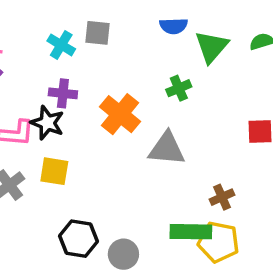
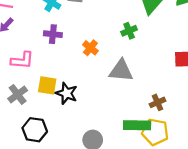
orange cross: (120, 114) -> (90, 48), size x0.6
black star: (47, 123) -> (67, 93), moved
black hexagon: (78, 239) -> (35, 130), moved

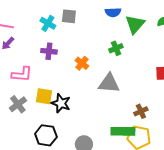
black hexagon: (35, 130) -> (46, 135), moved

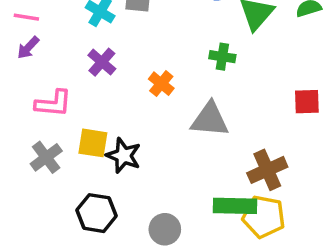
green cross: (116, 48) -> (222, 57), turned 32
purple cross: (49, 51) -> (102, 62), turned 35
brown cross: (141, 111) -> (267, 170), size x1.5

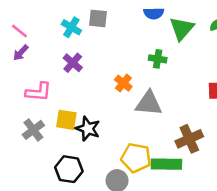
pink line: (26, 17) -> (19, 31), turned 30
orange cross: (161, 84) -> (123, 83), moved
yellow pentagon: (264, 217) -> (136, 158), moved

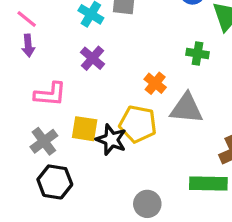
purple arrow: (21, 53) -> (28, 46), turned -48
yellow pentagon: (136, 158) -> (138, 124), moved
black hexagon: (69, 169) -> (55, 182), moved

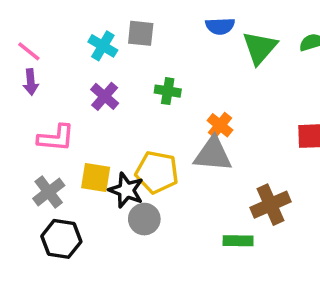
green cross: (197, 53) -> (168, 91), moved
orange cross: (155, 83) -> (220, 125), moved
green rectangle: (208, 184) -> (238, 241), size x0.7
gray circle: (147, 204) -> (144, 219), moved

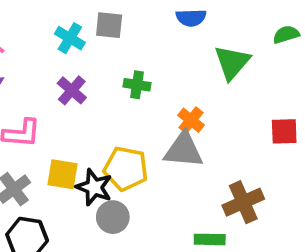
green triangle: (260, 48) -> (232, 62), moved

